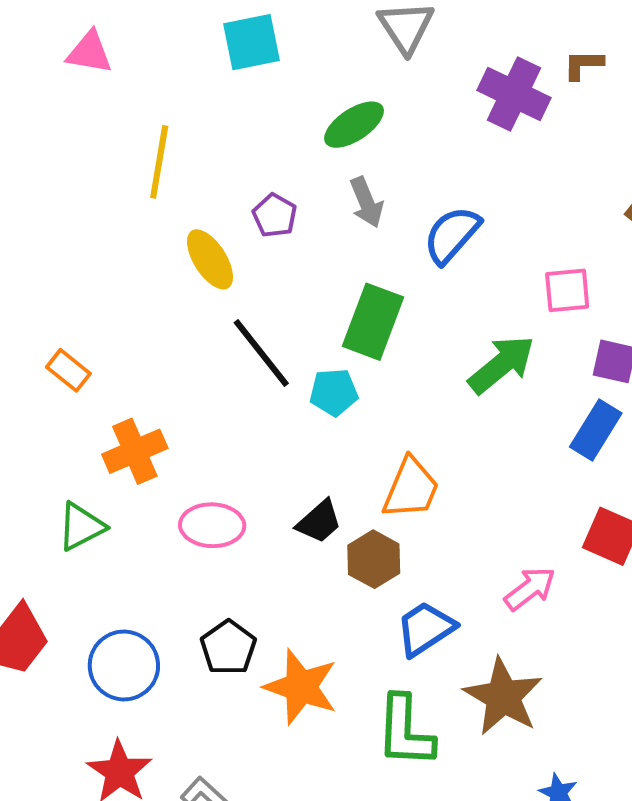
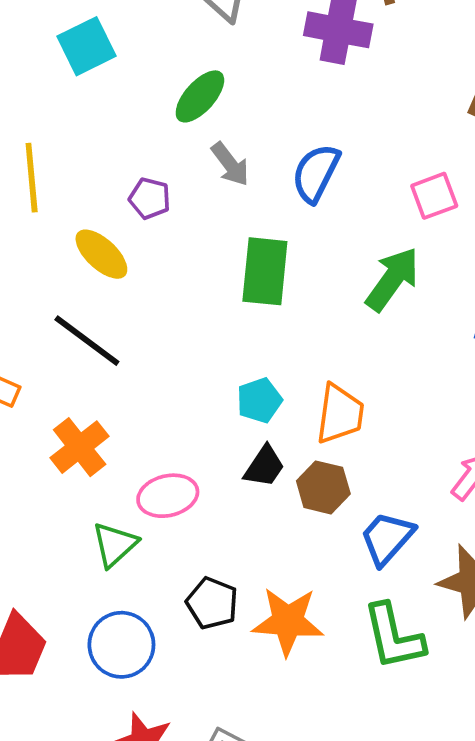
black line: (261, 353) -> (87, 341), moved
cyan pentagon: (334, 392) -> (259, 400), moved
green triangle: (81, 526) -> (115, 545), moved

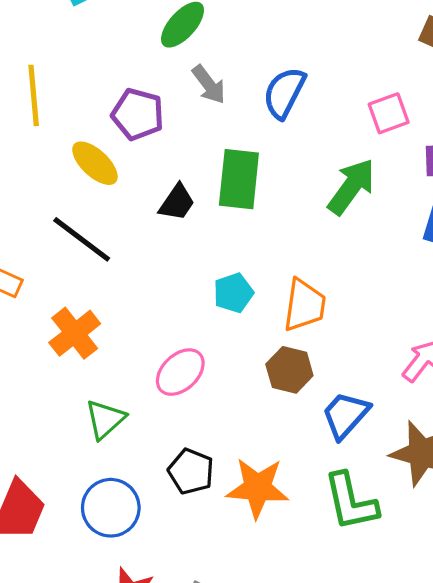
purple pentagon: (150, 198) -> (138, 114), size x1.4
black trapezoid: (264, 466) -> (177, 202), moved
pink ellipse: (168, 496) -> (180, 372), moved, turned -30

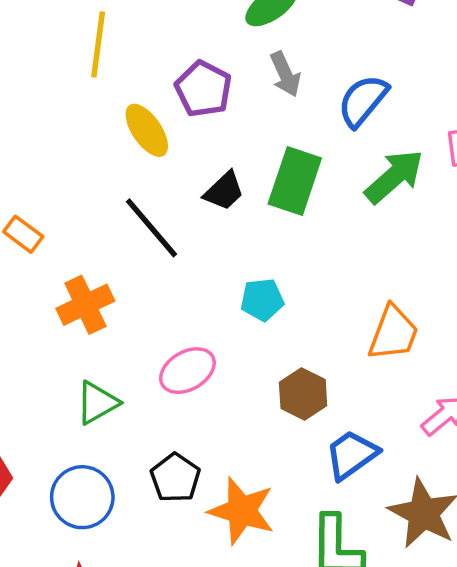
green arrow: (351, 187) -> (394, 176), moved
black line: (82, 239) -> (151, 228), moved
orange trapezoid: (304, 305) -> (393, 333), moved

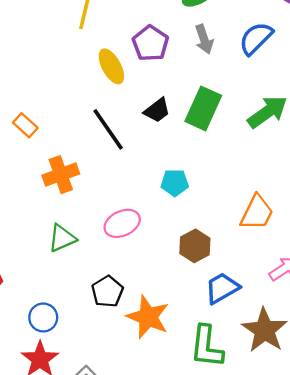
blue semicircle: (363, 101) -> (256, 38), moved
blue circle: (82, 497) -> (43, 317), moved, size x0.7

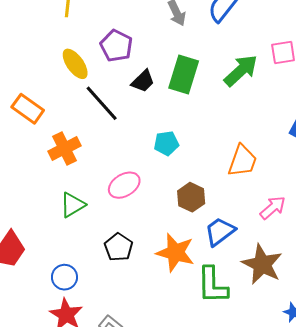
purple pentagon: (150, 43) -> (116, 46), moved
yellow ellipse: (111, 66) -> (75, 64), moved
orange rectangle: (25, 125) -> (28, 109), size x1.4
orange star: (148, 317) -> (175, 253), moved

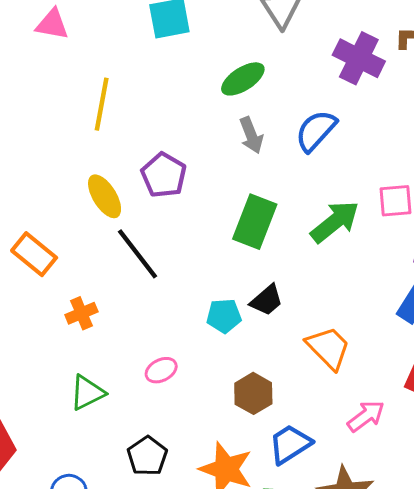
black trapezoid: (143, 81) -> (267, 300), moved
orange cross: (64, 149) -> (81, 313), size x0.7
orange trapezoid: (242, 161) -> (328, 348), turned -68
pink ellipse: (124, 185) -> (161, 370), size x0.7

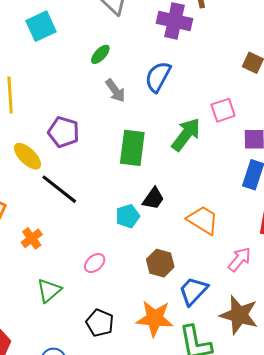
green ellipse: (243, 79) -> (100, 54), size x0.7

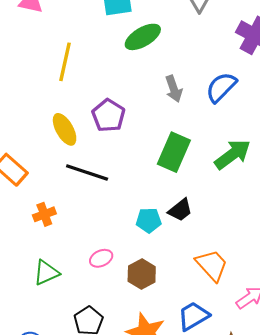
green ellipse: (100, 54) -> (143, 37), moved, size x1.6
black line: (59, 189) -> (87, 172), turned -36
orange trapezoid: (203, 220) -> (212, 265), moved
brown hexagon: (160, 263) -> (142, 274), moved

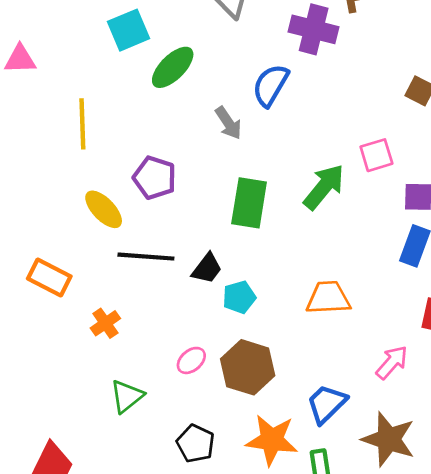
blue semicircle: (221, 87) -> (270, 85), moved
black trapezoid: (180, 210) -> (207, 268), moved
orange trapezoid: (212, 265) -> (328, 298), moved, turned -36
brown hexagon: (142, 274) -> (248, 367), size x1.4

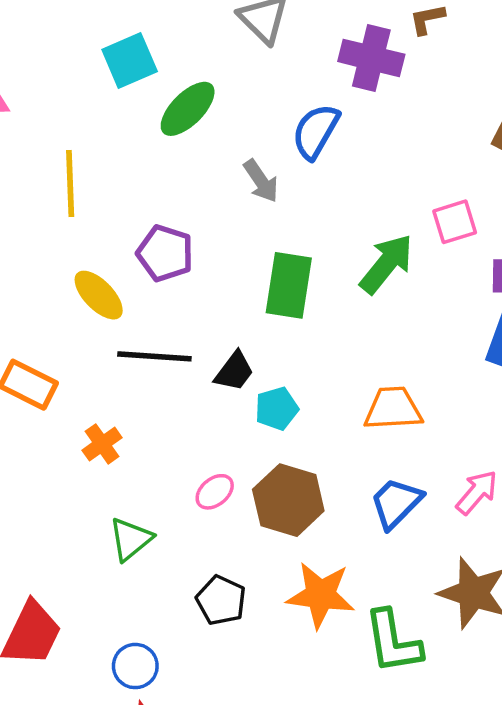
blue trapezoid: (327, 404) -> (396, 503), moved

